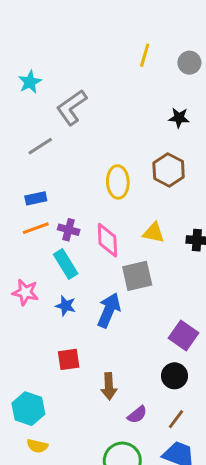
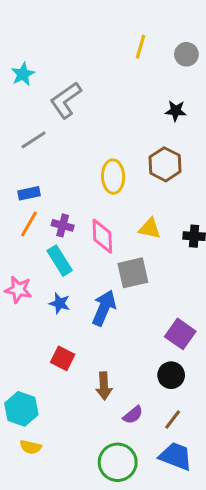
orange line: (36, 228) -> (29, 224), turned -40
red square: (69, 359) -> (63, 358), turned 35

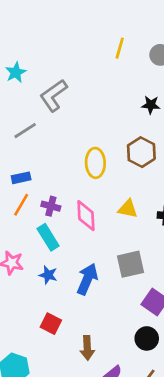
gray square: (133, 273) -> (130, 264), moved

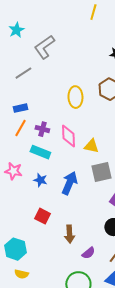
yellow triangle: (128, 209) -> (91, 146), moved
cyan rectangle: (48, 237) -> (40, 152), turned -36

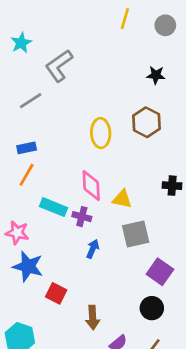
purple cross: (42, 129) -> (82, 217), moved
blue star: (40, 180) -> (28, 266), moved, size x1.6
blue arrow: (69, 183) -> (93, 249), size x0.6

